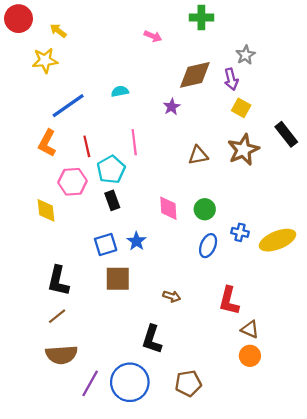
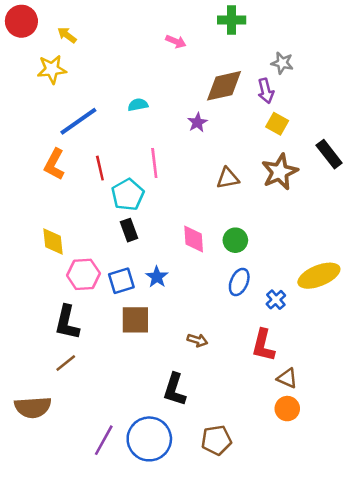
gray star: (246, 55) -> (282, 63), turned -30
pink hexagon: (73, 182) -> (83, 274), moved
blue cross: (240, 232) -> (276, 300), moved, turned 35
brown semicircle: (61, 355) -> (33, 407), moved

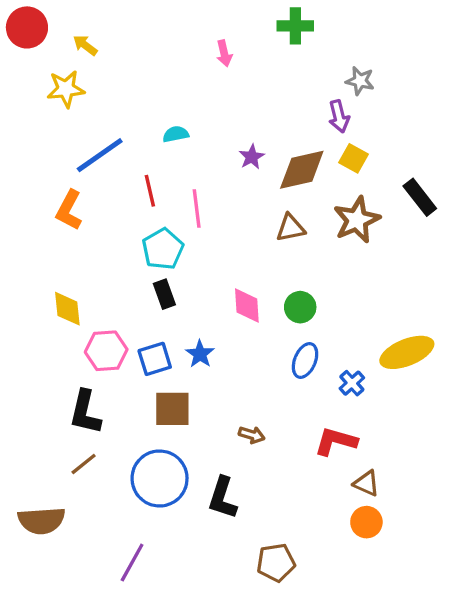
pink arrow: (176, 41) -> (224, 53), turned 54
brown diamond: (224, 86) -> (302, 170), moved
red line: (100, 168) -> (150, 191), moved
red L-shape: (263, 345) -> (336, 441), turned 92
blue circle: (149, 439) -> (160, 478), moved

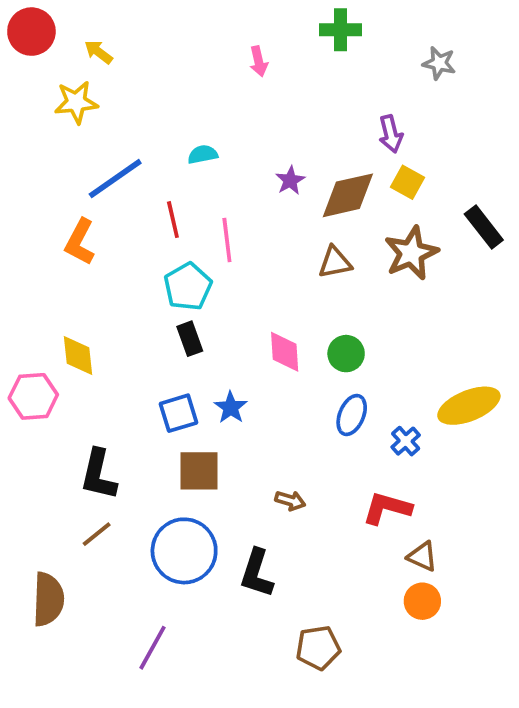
gray star: (360, 81) -> (439, 63), moved
pink hexagon: (106, 351) -> (33, 396), moved
brown semicircle: (42, 521) -> (48, 599), turned -84

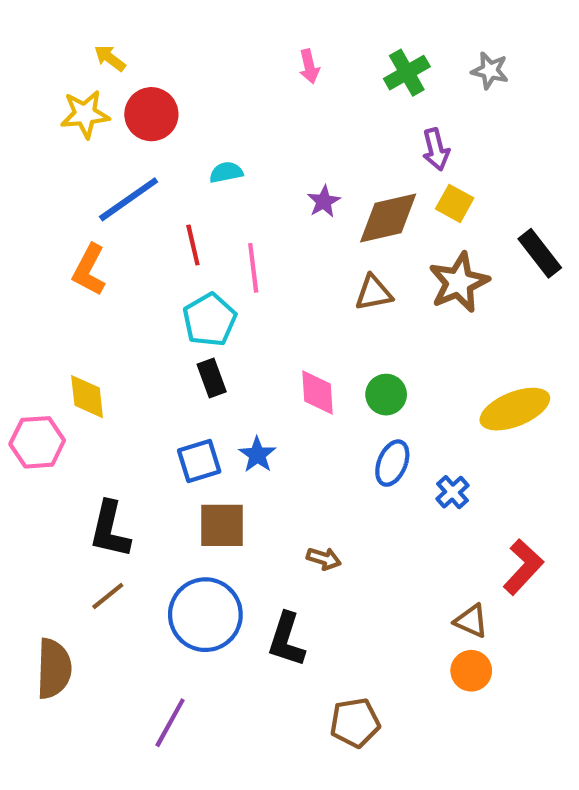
green cross: (340, 30) -> (407, 73), moved, turned -30
red circle: (31, 32) -> (151, 114), moved
pink arrow: (259, 61) -> (309, 66), moved
yellow ellipse: (469, 406) -> (515, 409), moved
red L-shape: (387, 508) -> (523, 567), moved, turned 117

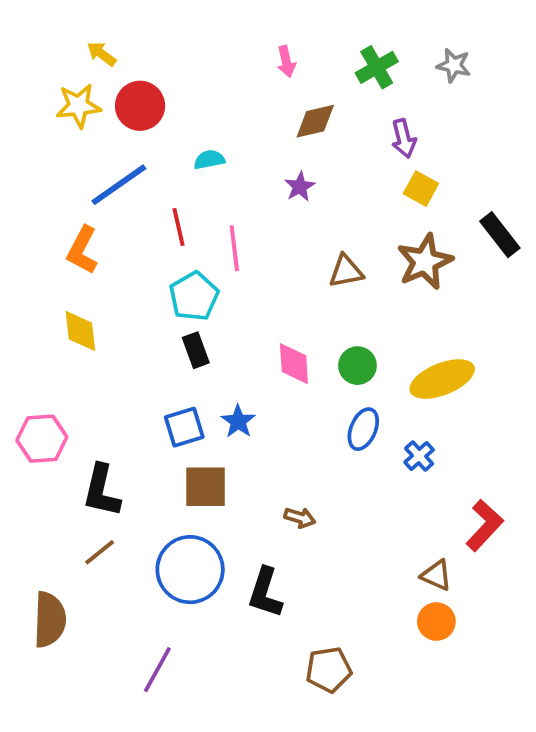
brown diamond: (388, 218) -> (315, 121), moved, size x0.7
yellow diamond: (87, 397) -> (80, 331), moved
yellow ellipse: (515, 409) -> (442, 379), moved
pink hexagon: (37, 442) -> (42, 439), moved

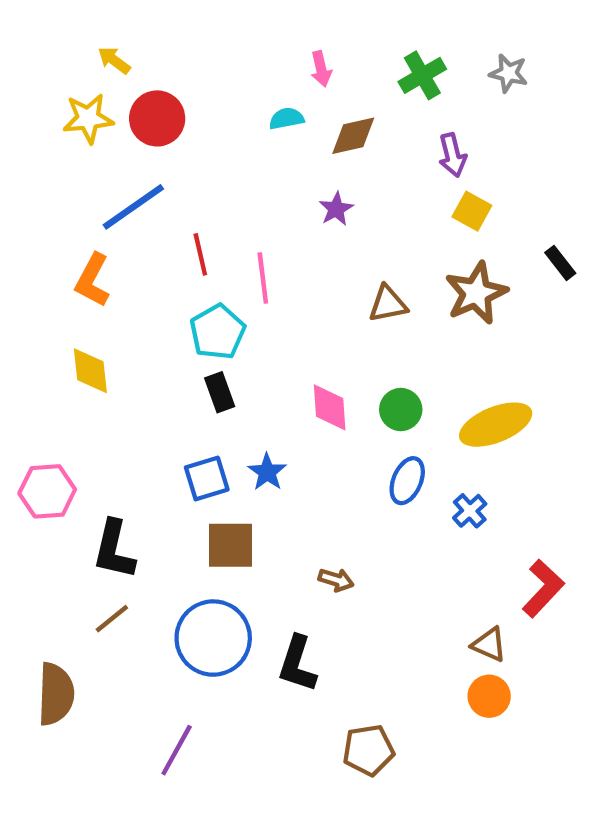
cyan semicircle: (209, 160) -> (286, 118), moved
black rectangle: (500, 235) -> (560, 263), size x0.7

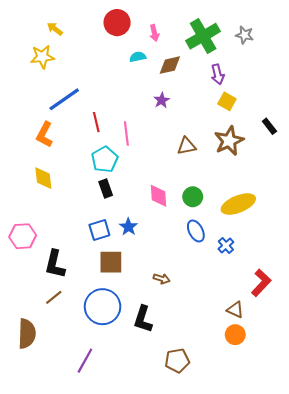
green cross: (422, 75) -> (203, 36), size x1.5
red circle: (157, 118) -> (117, 23), moved
blue ellipse: (407, 481) -> (196, 231), turned -50

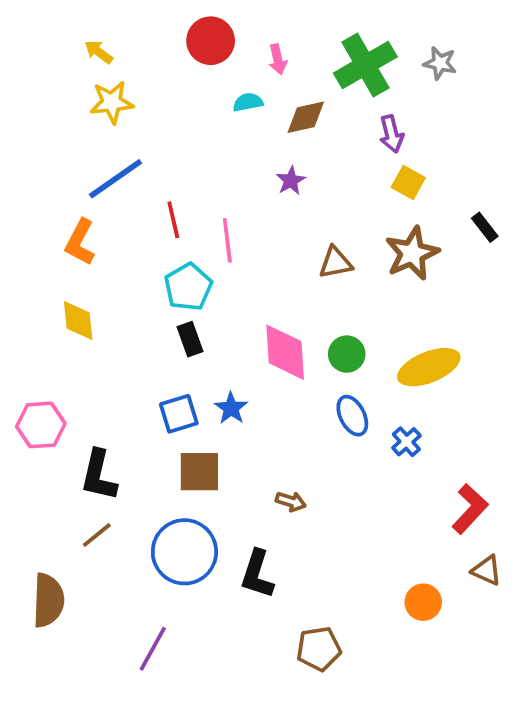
yellow star: (42, 57) -> (112, 102), moved
pink diamond: (158, 196) -> (285, 352), size x1.4
brown triangle: (235, 310) -> (487, 570), moved

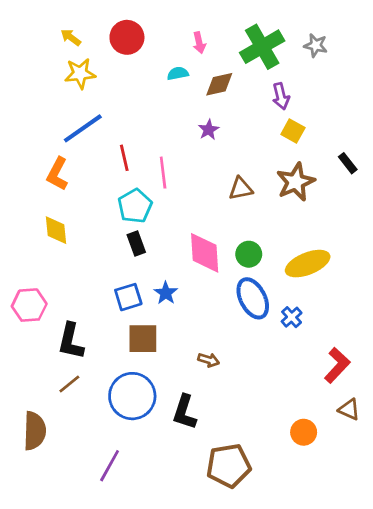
red circle: (211, 41) -> (127, 37), moved
blue ellipse: (352, 416) -> (253, 298), size x1.4
brown pentagon: (319, 649) -> (229, 466), size x1.4

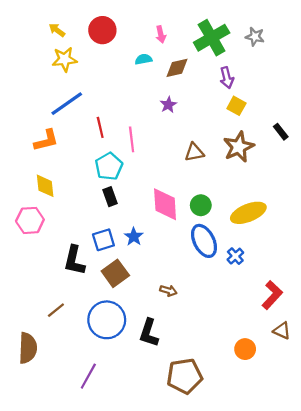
orange L-shape: (57, 174) -> (46, 140), turned -132
pink hexagon: (29, 305) -> (30, 220), moved
brown square: (143, 339) -> (115, 273), turned -36
black L-shape: (71, 341) -> (74, 260), moved

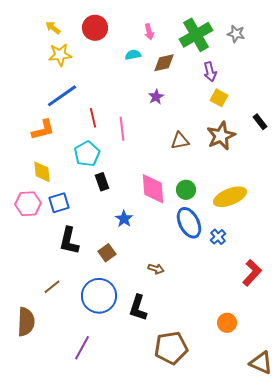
cyan pentagon: (109, 166) -> (87, 154), moved
blue square: (103, 240) -> (59, 203), moved
brown square: (115, 273) -> (107, 253), size x0.7
brown triangle: (282, 331) -> (261, 363), moved, size x1.4

